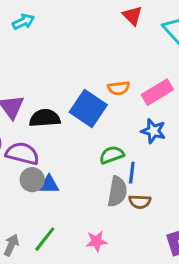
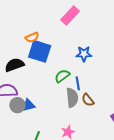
orange semicircle: (119, 88) -> (32, 37), moved
pink rectangle: (157, 92) -> (70, 15), moved
brown semicircle: (140, 202) -> (88, 100), turned 64

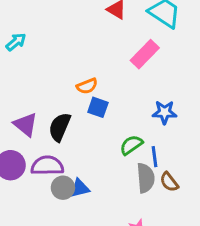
blue square: (40, 51) -> (98, 107), size x0.6
black semicircle: (14, 65) -> (60, 127), turned -48

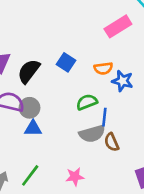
orange semicircle: (87, 86) -> (103, 68), moved
gray semicircle: (146, 178) -> (92, 134), turned 65
gray circle: (63, 188) -> (30, 108), moved

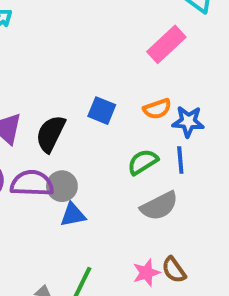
blue line: (104, 117) -> (180, 160), moved
brown semicircle: (112, 142) -> (174, 270), moved

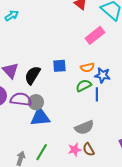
blue square: (102, 111) -> (59, 66), turned -32
green semicircle: (143, 162) -> (84, 86), moved
gray semicircle: (159, 206) -> (84, 127), moved
blue triangle: (73, 215) -> (40, 117), size x1.5

